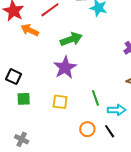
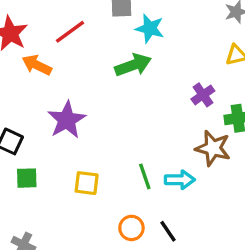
green arrow: (71, 39) -> (133, 65), moved
purple star: (65, 67) -> (67, 120), moved
cyan arrow: (117, 110) -> (180, 180), moved

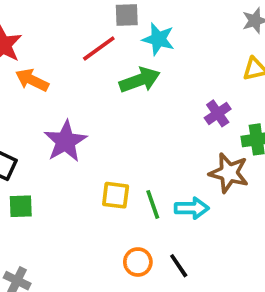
red line: (70, 32) -> (99, 48), moved
yellow square: (87, 183) -> (116, 195), moved

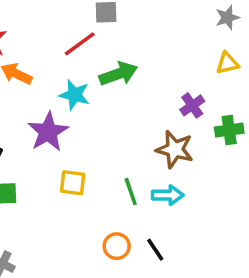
cyan star: (158, 39) -> (74, 95), moved
brown star: (229, 173) -> (175, 149), moved
yellow square: (116, 195) -> (73, 183), moved

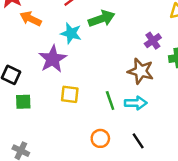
black line: (155, 250) -> (138, 141), moved

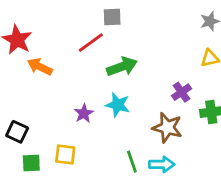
cyan star: (71, 33) -> (118, 105), moved
purple star: (53, 59) -> (84, 113), moved, size x0.6
yellow square: (70, 94) -> (65, 154), moved

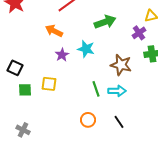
orange arrow: (40, 67) -> (54, 31), moved
green arrow: (122, 67) -> (105, 22), moved
purple cross: (182, 92) -> (139, 33), moved

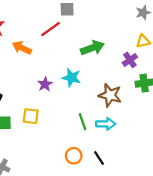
orange arrow: (54, 31) -> (22, 48), moved
black line: (119, 122) -> (99, 158), moved

